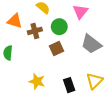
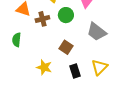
brown square: (56, 48) -> (66, 47), moved, turned -32

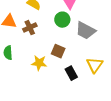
green circle: (66, 15) -> (62, 20), moved
yellow star: (44, 67) -> (39, 63), moved

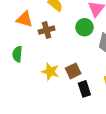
brown square: (58, 51) -> (73, 71), moved, turned 32

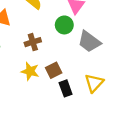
brown cross: (47, 30) -> (33, 42), moved

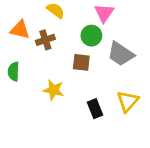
brown cross: (33, 42) -> (45, 40), moved
brown square: (54, 70) -> (81, 62), moved, turned 35

